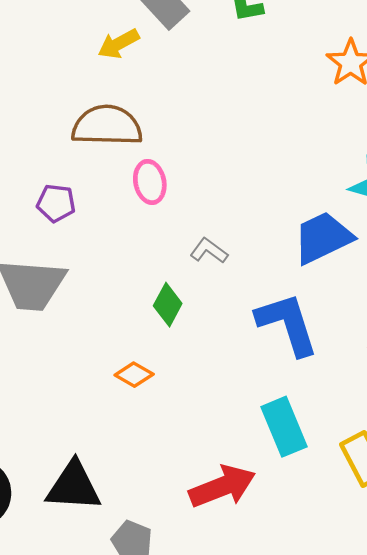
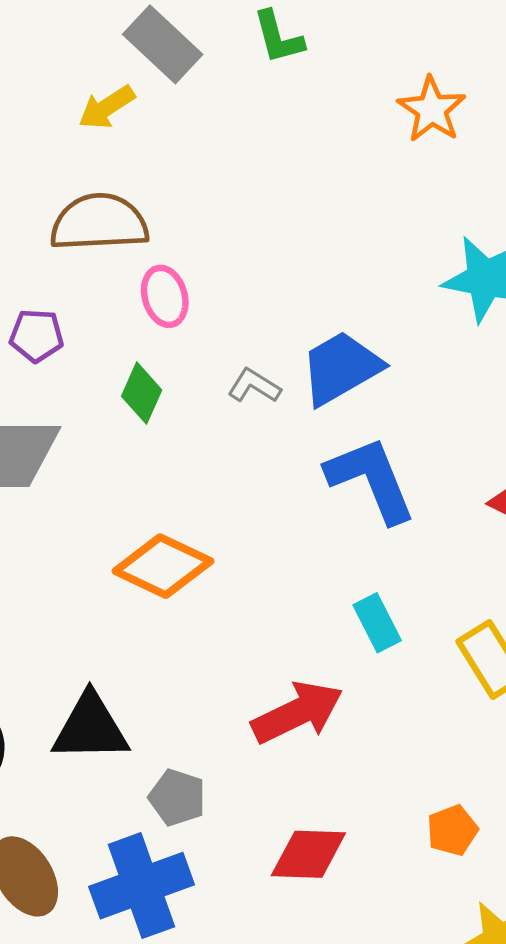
blue trapezoid: (323, 238) -> (341, 368), moved
green diamond: (168, 305) -> (142, 393), moved
orange diamond: (134, 375) -> (163, 566), size x1.8
cyan rectangle: (284, 427) -> (377, 623), size x0.7

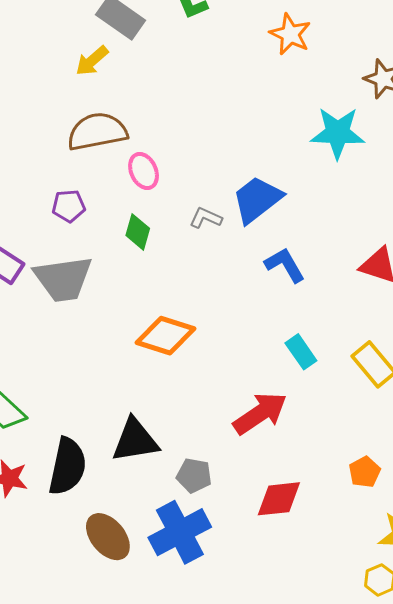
blue L-shape: (371, 479) -> (285, 265), size x0.7

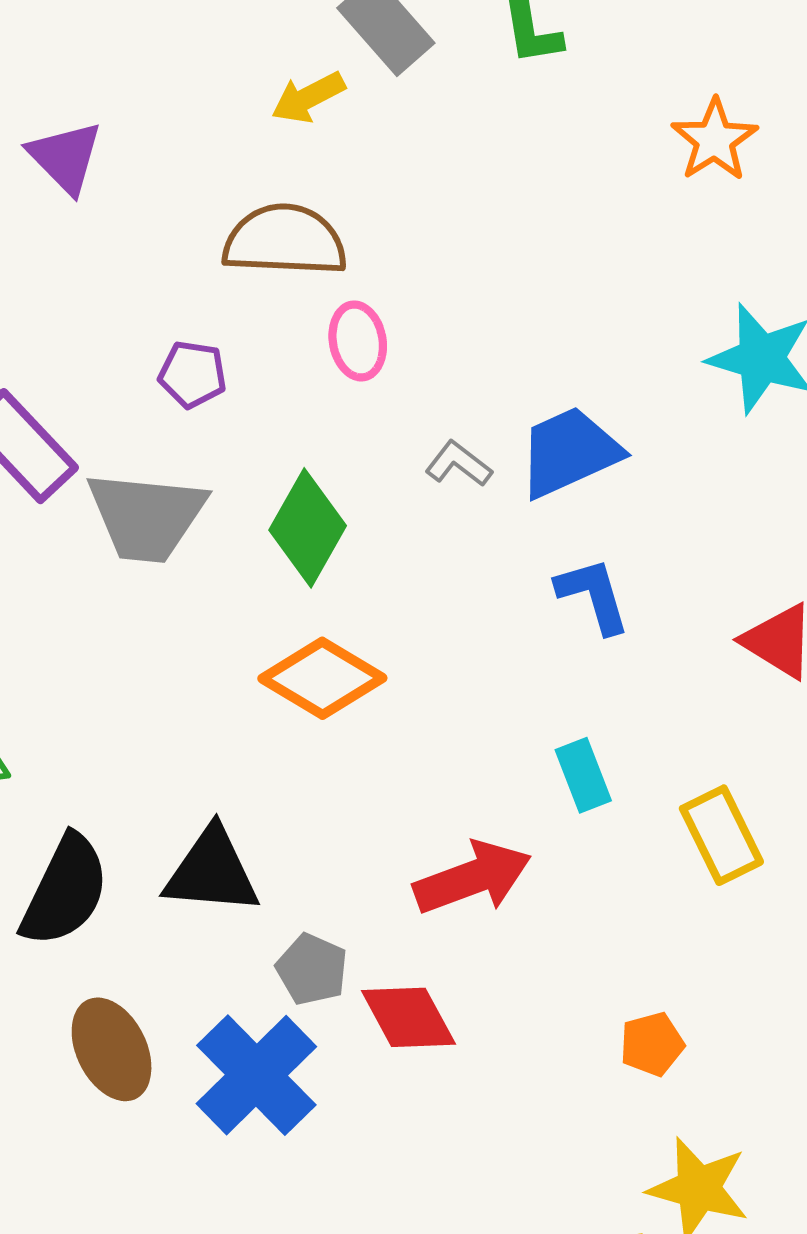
green diamond: (138, 232) -> (308, 528), moved, size x1.5
red diamond: (279, 499) -> (408, 1017), moved, turned 54
blue cross: (180, 532) -> (256, 1075), turned -30

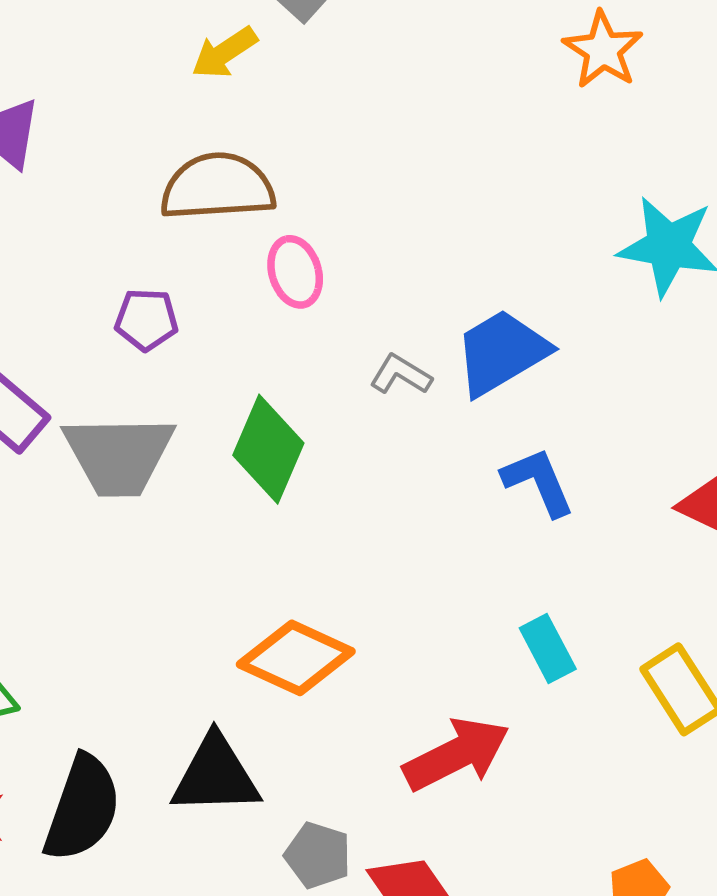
orange diamond: (322, 678) -> (296, 658), moved

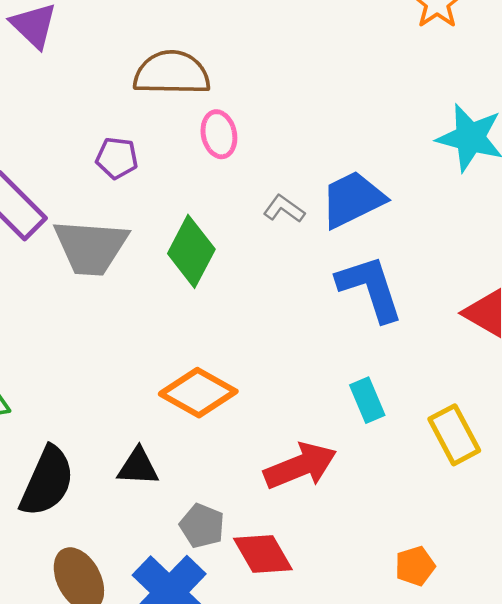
blue L-shape: (538, 482) -> (370, 288), size x1.4
black triangle: (216, 775) -> (138, 467), size x0.7

